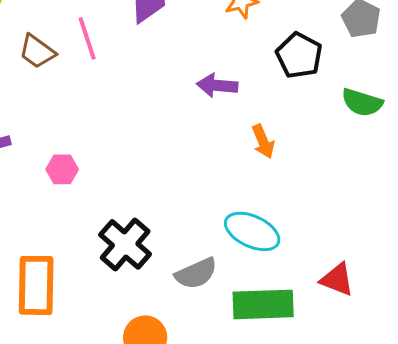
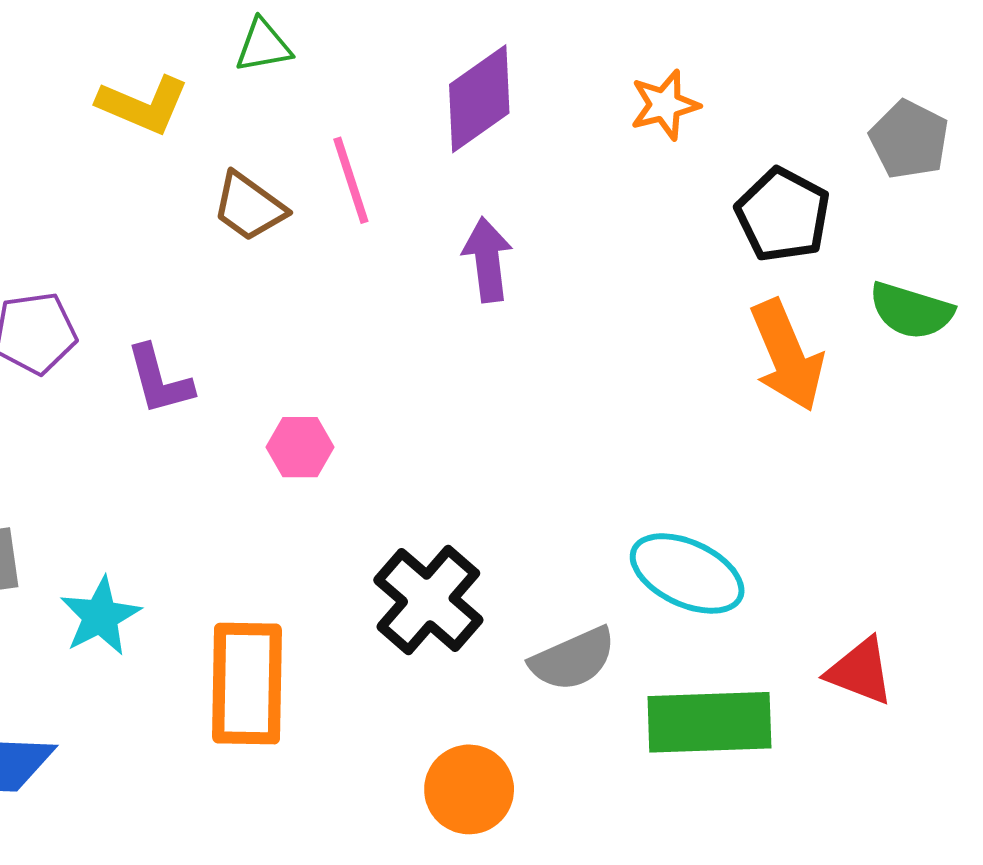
purple arrow: (217, 85) -> (487, 260), moved, turned 78
orange arrow: (263, 141) -> (787, 355), moved, size x1.6

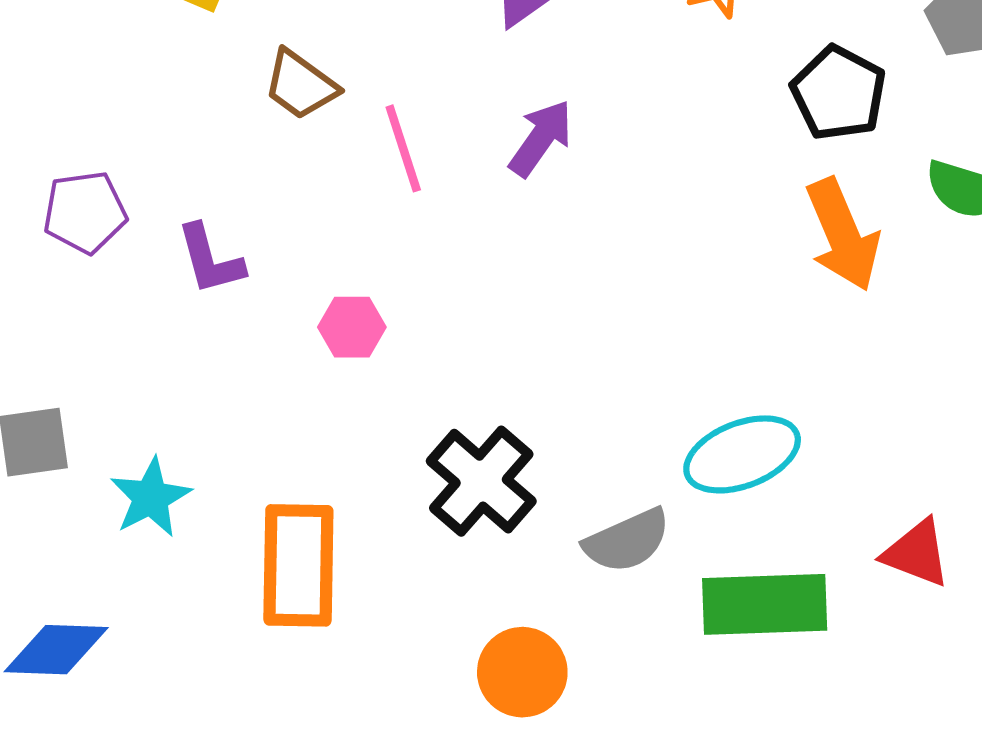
pink line: (351, 180) -> (403, 148), moved
purple arrow: (487, 260) -> (541, 138), turned 42
cyan ellipse: (687, 573) -> (742, 454), turned -46

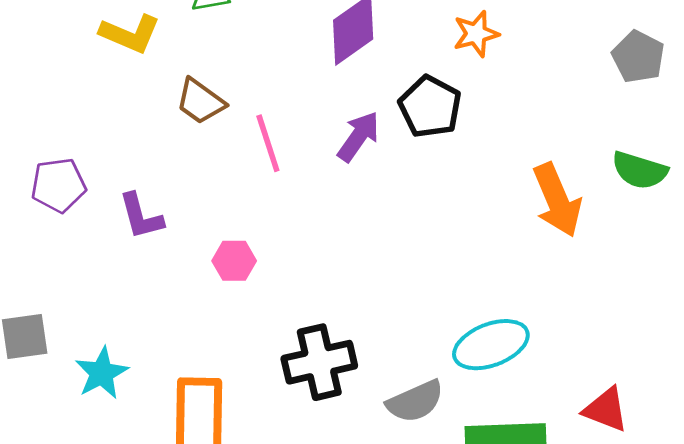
black pentagon: (839, 93) -> (430, 107), moved
black cross: (481, 481) -> (319, 362), turned 36

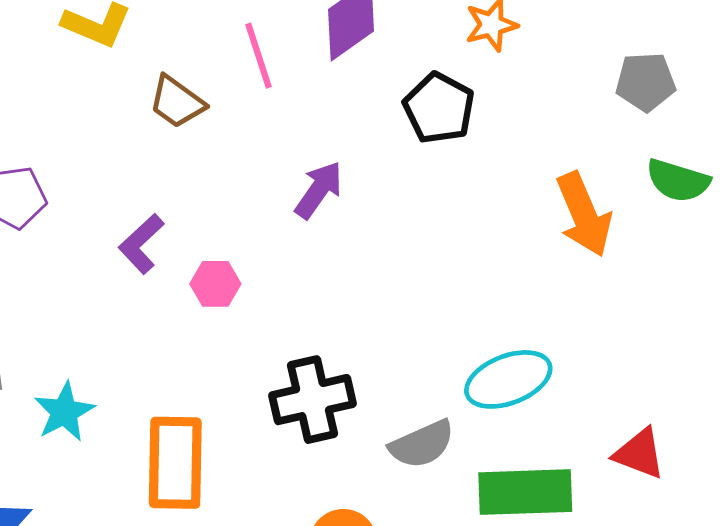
gray pentagon: (638, 57) -> (646, 82), moved, turned -30
purple arrow: (358, 137) -> (319, 190), moved
pink line: (268, 143) -> (259, 56), moved
purple L-shape: (141, 216) -> (141, 244), moved, turned 62

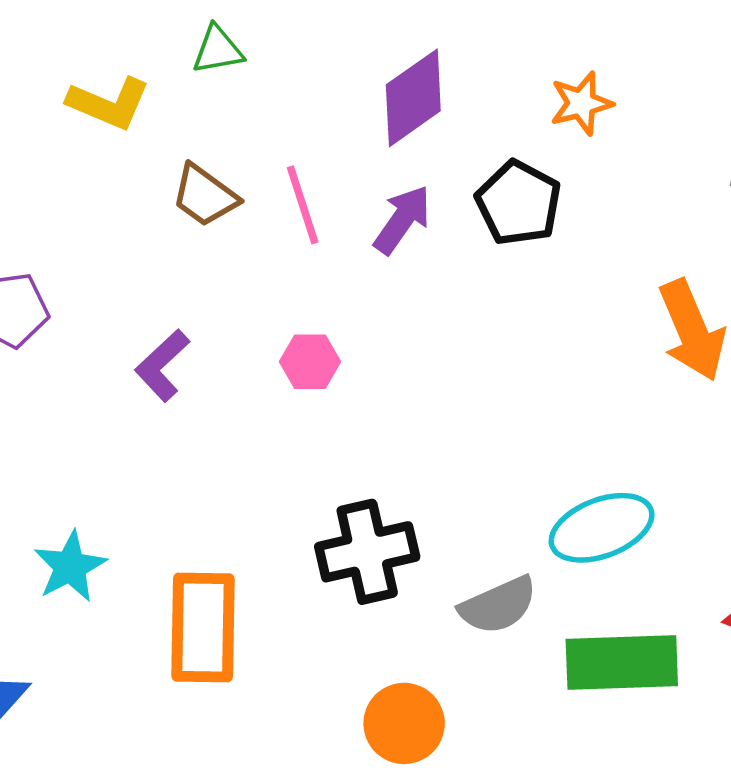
pink line: (259, 56) -> (303, 205), moved
purple arrow: (319, 190) -> (402, 220), moved
pink hexagon: (215, 284) -> (310, 362), moved

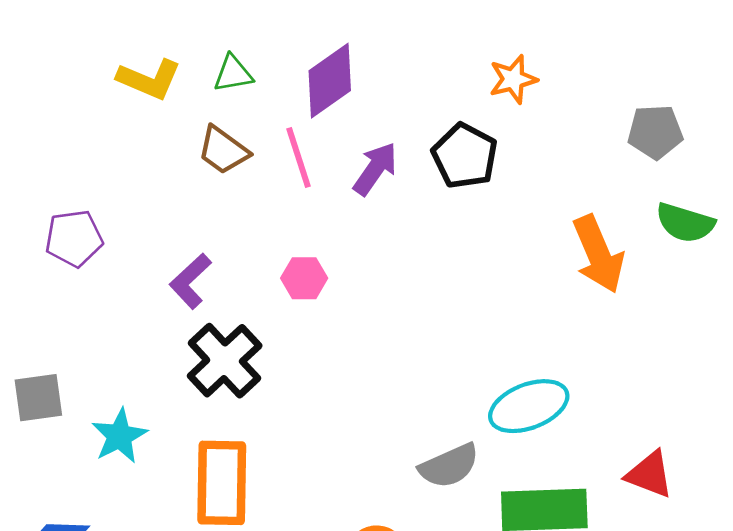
green triangle: (218, 50) -> (233, 74), moved
purple diamond: (413, 98) -> (330, 81), moved
black cross: (367, 552) -> (225, 361), moved, turned -30

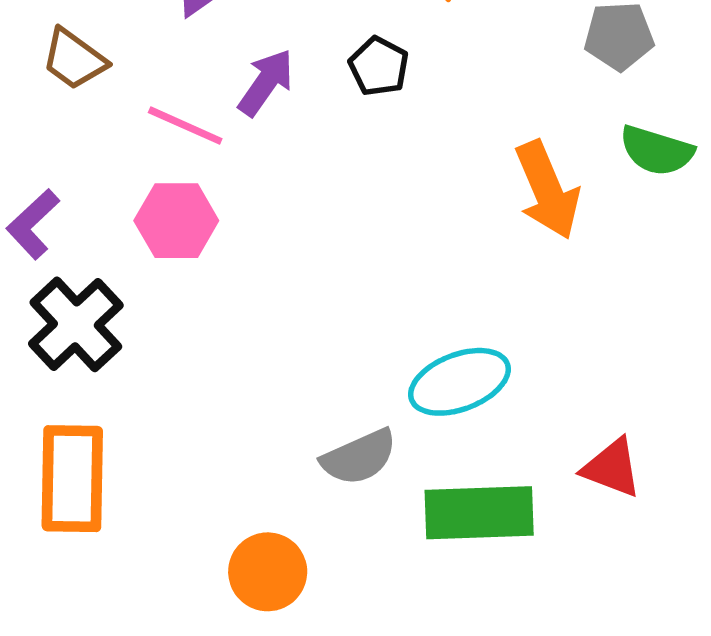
black pentagon: (465, 156) -> (379, 66), size x0.7
pink line: (298, 157) -> (185, 126), moved, turned -48
pink hexagon: (304, 278) -> (176, 221), size x1.4

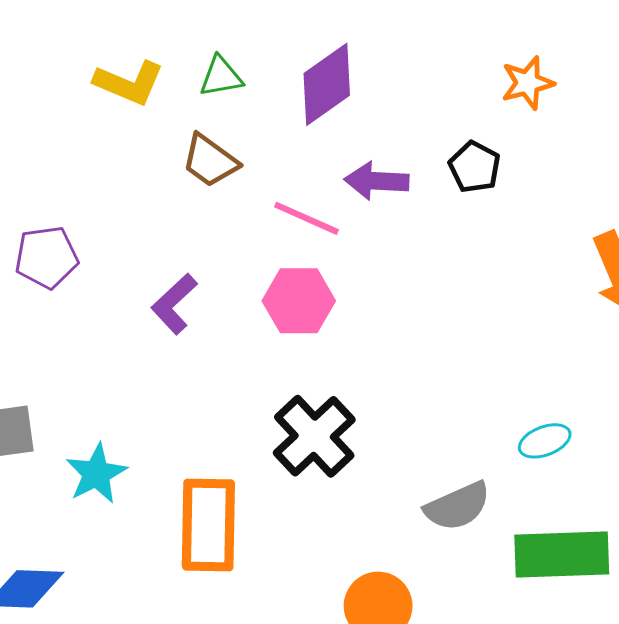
purple arrow: (266, 83) -> (377, 181), turned -122
black cross: (76, 324) -> (314, 436), moved
cyan ellipse: (459, 382) -> (545, 441), size x0.6

